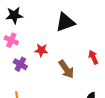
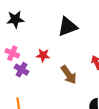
pink cross: (11, 40) -> (12, 53), moved

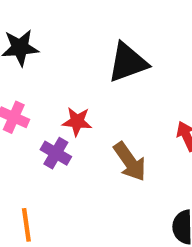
purple cross: (22, 70) -> (56, 153), moved

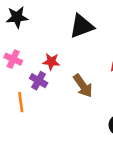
orange line: (26, 225) -> (21, 102), moved

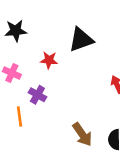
red star: (51, 62) -> (49, 60), moved
brown arrow: (83, 86) -> (82, 134), moved

